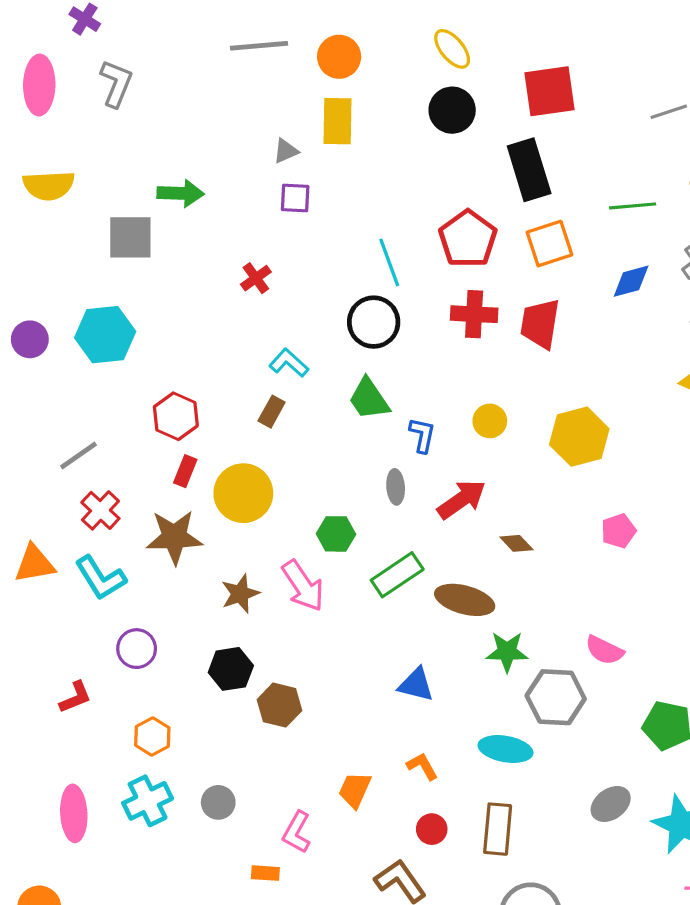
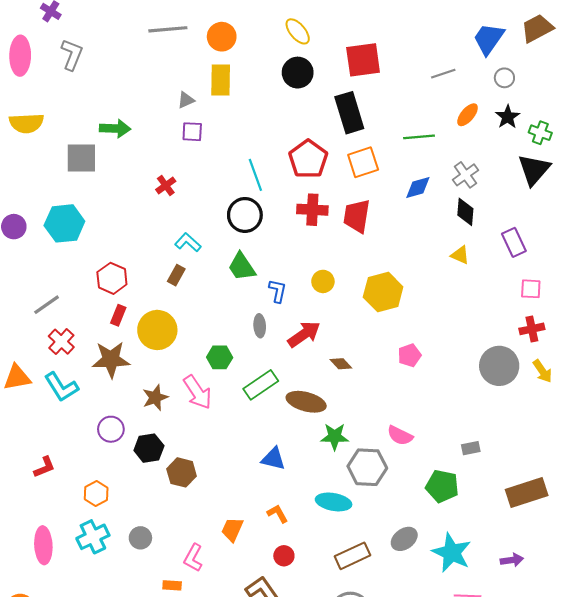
purple circle: (137, 649) -> (111, 429), moved
brown rectangle: (498, 829) -> (353, 556), moved, turned 60

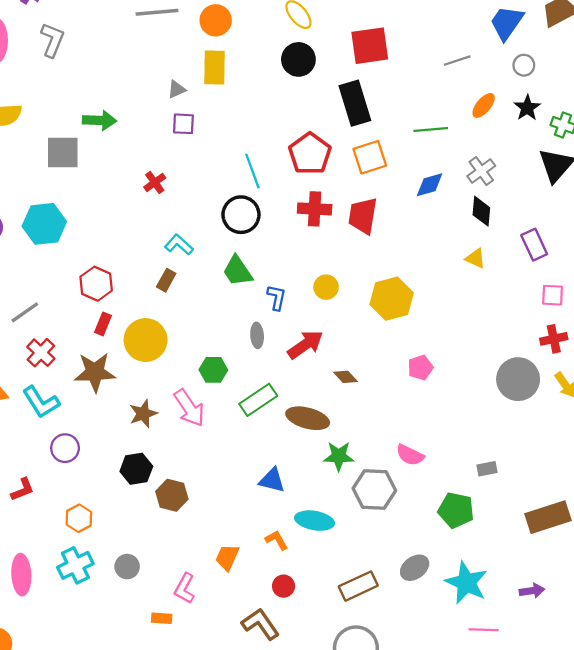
purple circle: (111, 429) -> (65, 448), moved
cyan ellipse: (334, 502) -> (315, 521), moved

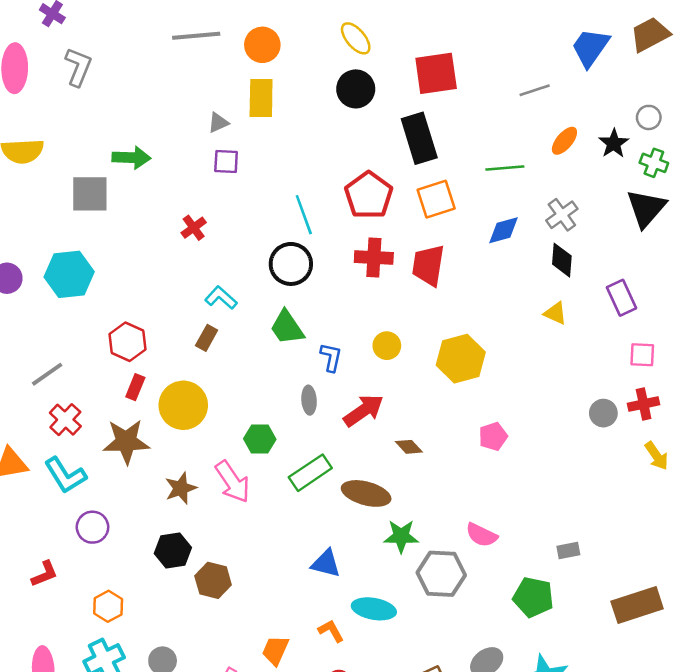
gray circle: (524, 65) -> (649, 117), moved
gray circle: (518, 379) -> (603, 413), moved, size x0.6

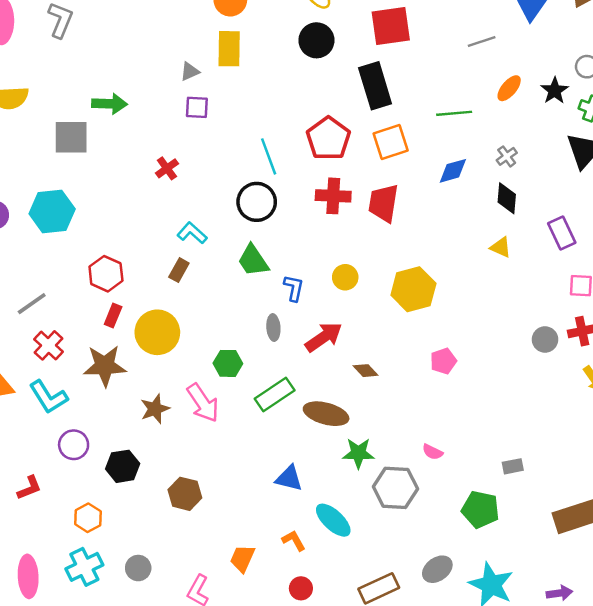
gray cross: (562, 215) -> (507, 156), size x0.7
pink semicircle: (481, 535) -> (433, 452), size x0.7
black hexagon: (173, 551) -> (123, 466), moved
cyan ellipse: (374, 609) -> (333, 520), turned 33

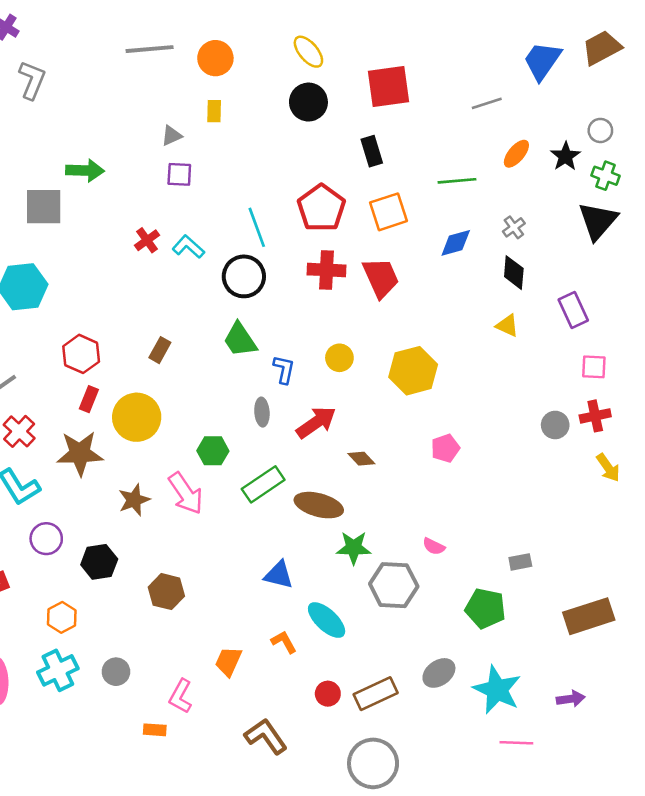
yellow rectangle: (229, 49) -> (214, 111), size x0.6
black rectangle: (375, 86) -> (372, 151), size x0.6
red trapezoid: (383, 203) -> (381, 278), turned 147
cyan L-shape: (192, 233) -> (188, 247), moved
red circle: (301, 588) -> (328, 694), moved

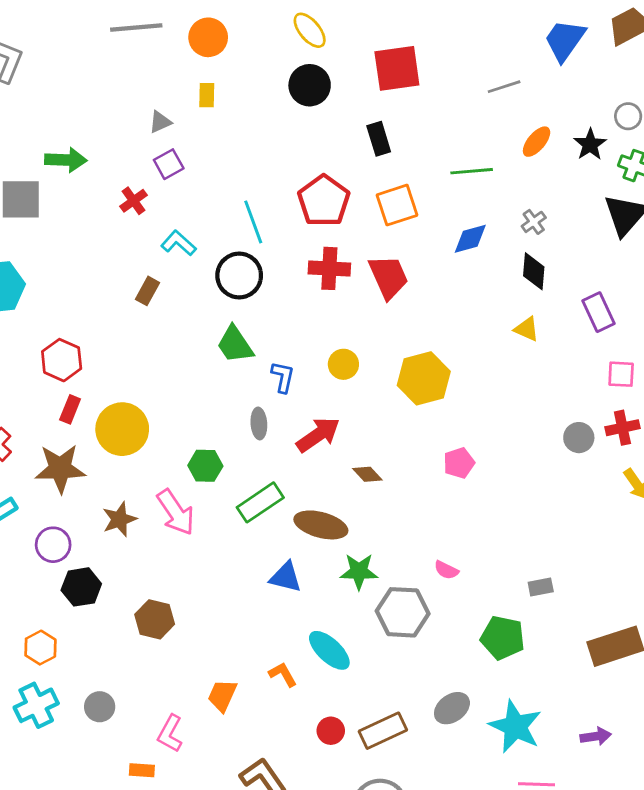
purple square: (179, 174) -> (169, 164), turned -32
red cross: (147, 240) -> (133, 201), moved
brown rectangle: (160, 350) -> (148, 291), moved
purple circle: (46, 539) -> (53, 545), moved
blue triangle: (279, 575) -> (286, 577), moved

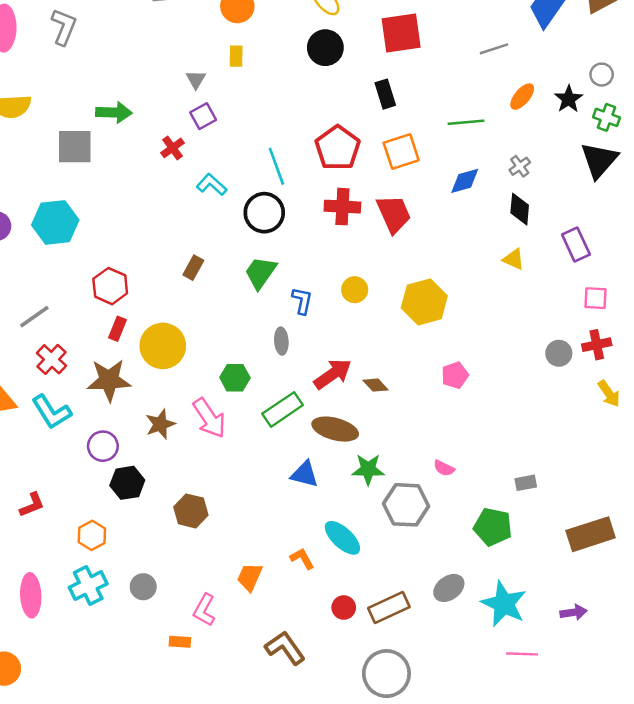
gray triangle: (160, 122) -> (196, 79), turned -35
brown rectangle: (148, 291) -> (193, 268), moved
green trapezoid: (235, 345) -> (261, 273), turned 69
red arrow: (318, 435) -> (333, 374), moved

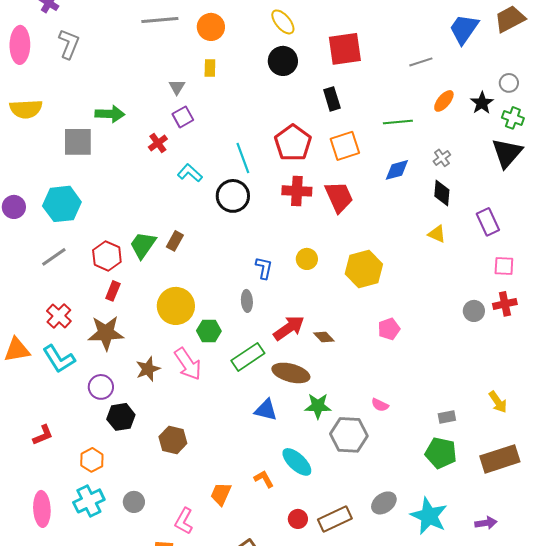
green trapezoid: (261, 273) -> (143, 245), moved
gray line: (34, 317) -> (54, 257), moved
yellow circle: (163, 346) -> (176, 306), moved
yellow arrow: (609, 394) -> (498, 402), moved
green pentagon: (493, 527) -> (441, 453), moved

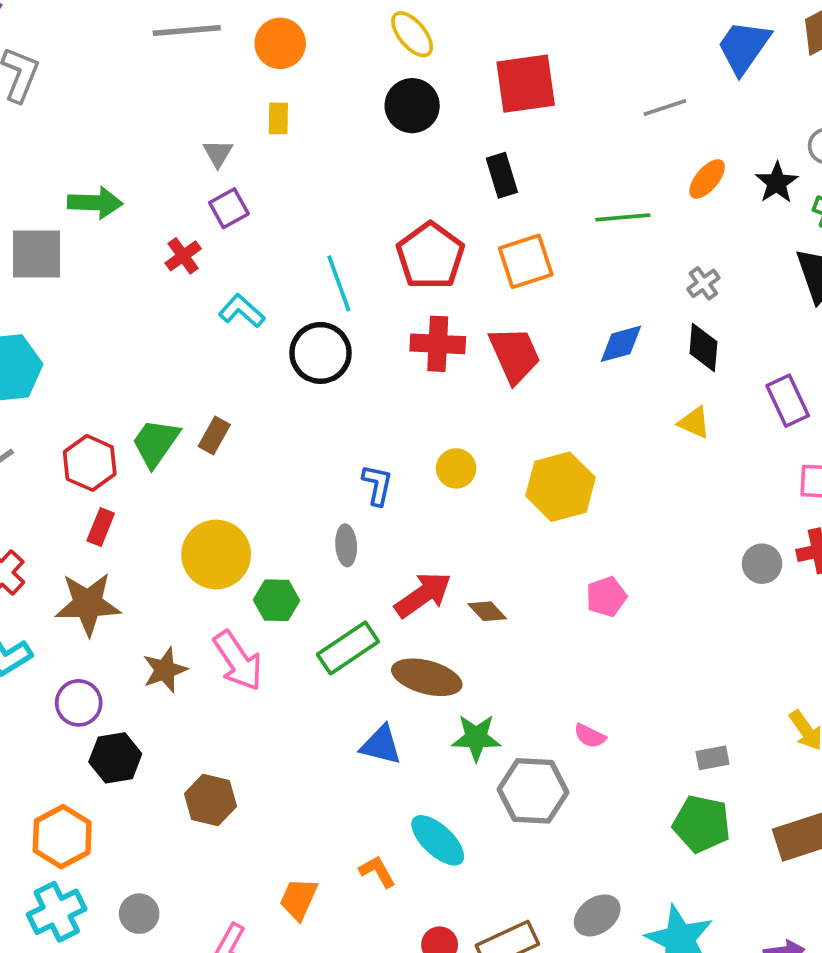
blue diamond: (397, 170) -> (621, 344), moved
orange hexagon: (92, 460) -> (62, 837), size x1.4

